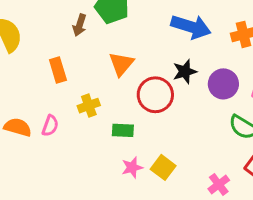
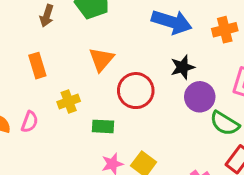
brown arrow: (80, 25) -> (47, 16), moved
black star: (185, 72) -> (183, 67), moved
purple circle: (223, 84) -> (200, 97), moved

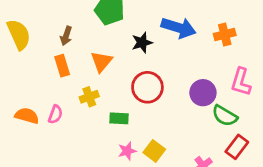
brown arrow: (47, 16) -> (66, 36), moved
orange triangle: (101, 59) -> (101, 62), moved
black star: (183, 67) -> (142, 43), moved

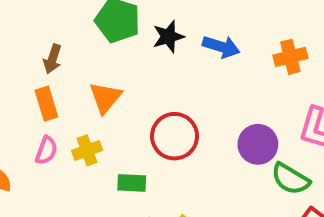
blue arrow: (179, 28) -> (221, 47), size x0.7
black star: (142, 43) -> (168, 37), moved
pink semicircle: (55, 114) -> (46, 150), moved

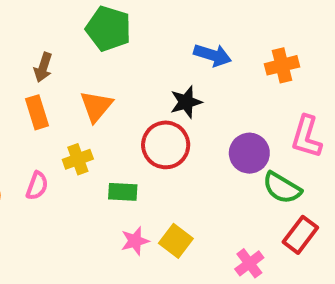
black star: (168, 37) -> (186, 102), moved
pink semicircle: (46, 150) -> (37, 186), moved

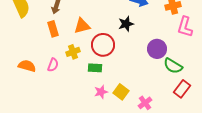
orange triangle: (96, 106) -> (82, 26), turned 36
pink L-shape: (306, 137) -> (185, 27), moved
red circle: (166, 145) -> (103, 45), moved
pink cross: (249, 263) -> (145, 103), moved

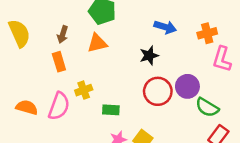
orange triangle: (82, 26) -> (97, 43), moved
red circle: (103, 45) -> (158, 91), moved
pink semicircle: (53, 65) -> (59, 106), size x1.6

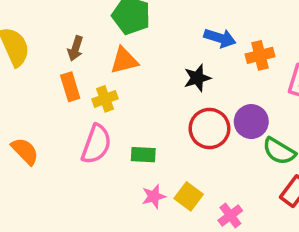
orange cross: (207, 33) -> (260, 55), moved
yellow cross: (84, 90) -> (105, 99), moved
pink semicircle: (59, 106) -> (96, 144), moved
orange semicircle: (27, 107) -> (25, 151), turned 30

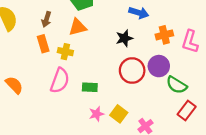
orange cross: (260, 55) -> (164, 35), moved
yellow cross: (105, 99) -> (65, 52), turned 32

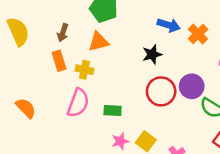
orange cross: (164, 35) -> (198, 34), moved, turned -30

